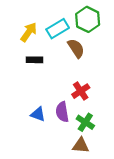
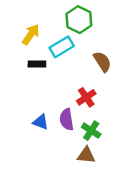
green hexagon: (88, 19) -> (79, 20), moved
cyan rectangle: (58, 29) -> (62, 47), moved
brown semicircle: (76, 48) -> (102, 62), moved

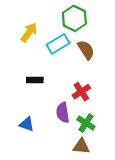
brown semicircle: (102, 62) -> (86, 50), moved
black rectangle: (37, 64) -> (35, 80), moved
blue triangle: (41, 122) -> (27, 124), moved

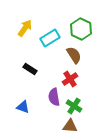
green hexagon: (74, 18) -> (81, 29), moved
brown semicircle: (86, 50) -> (74, 55), moved
black rectangle: (35, 80) -> (30, 69), turned 32

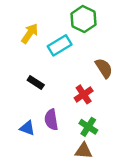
green hexagon: (81, 29) -> (84, 19), moved
brown semicircle: (74, 55) -> (104, 68), moved
purple semicircle: (54, 97) -> (51, 120), moved

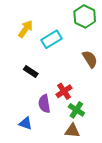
green hexagon: (84, 19) -> (85, 17), moved
red cross: (84, 94) -> (64, 91), moved
blue triangle: (27, 128) -> (26, 123), moved

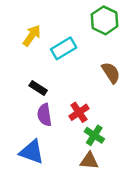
purple semicircle: (44, 104) -> (44, 115), moved
blue triangle: (26, 123) -> (32, 152), size x1.5

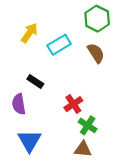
brown semicircle: (111, 73) -> (96, 53), moved
purple semicircle: (44, 115) -> (19, 104), moved
blue triangle: (32, 152) -> (29, 141), turned 40

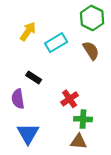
green cross: (88, 125) -> (83, 119), turned -30

